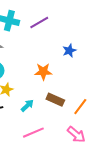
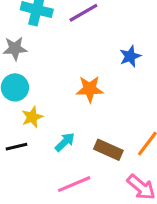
brown rectangle: (55, 100) -> (108, 150), moved

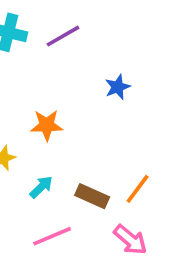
orange star: (90, 89) -> (47, 125), moved

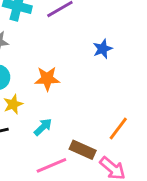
brown rectangle: (92, 196) -> (83, 150), moved

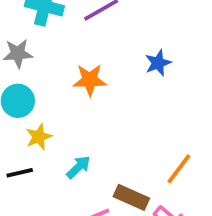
orange star: (47, 79) -> (90, 80), moved

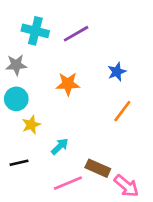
orange line: (179, 169) -> (122, 111), moved
black line: (20, 173) -> (19, 163), moved

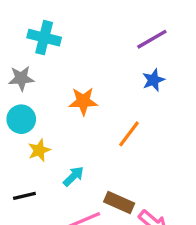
purple line: (76, 34) -> (152, 39), moved
blue star: (117, 72) -> (153, 80), moved
orange line: (122, 111) -> (129, 134), moved

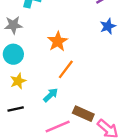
orange star: (83, 101) -> (58, 41), turned -30
orange line: (129, 134) -> (66, 69), moved
yellow star: (39, 150) -> (18, 81), moved

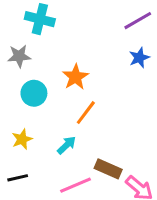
cyan circle: (13, 54) -> (34, 93), moved
yellow star: (18, 81) -> (22, 139), moved
black line: (16, 109) -> (18, 178), moved

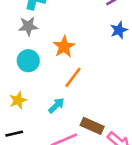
gray star: (19, 56) -> (28, 26), moved

